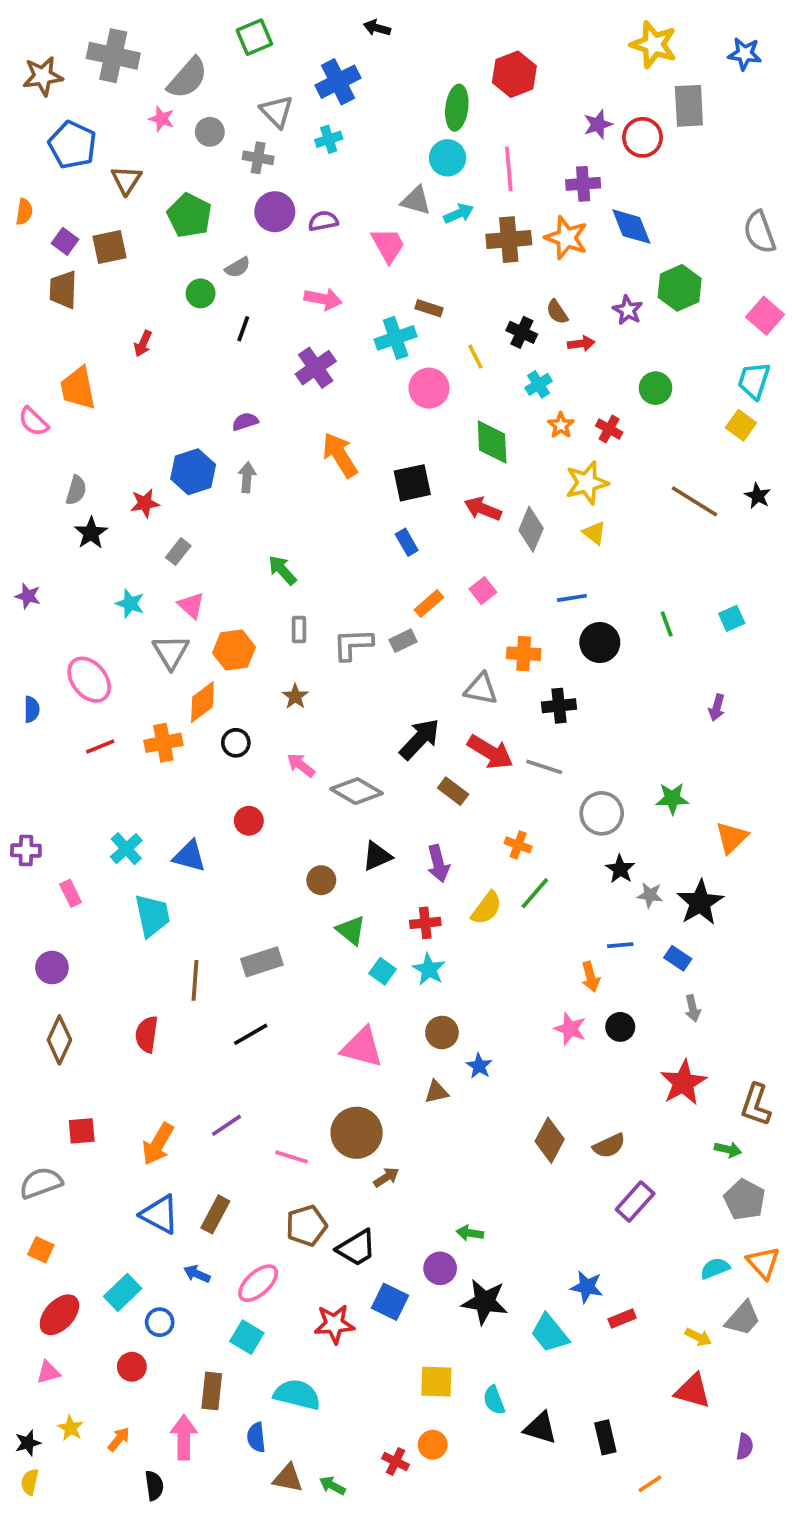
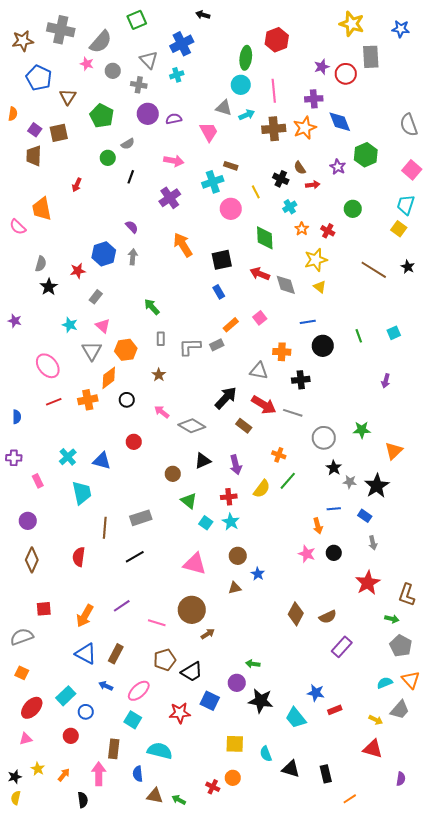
orange star: (566, 238) -> (305, 128), turned 30
purple semicircle: (245, 422) -> (132, 227), turned 64
gray diamond: (531, 529) -> (286, 285), turned -40
blue semicircle: (32, 709) -> (17, 417), moved

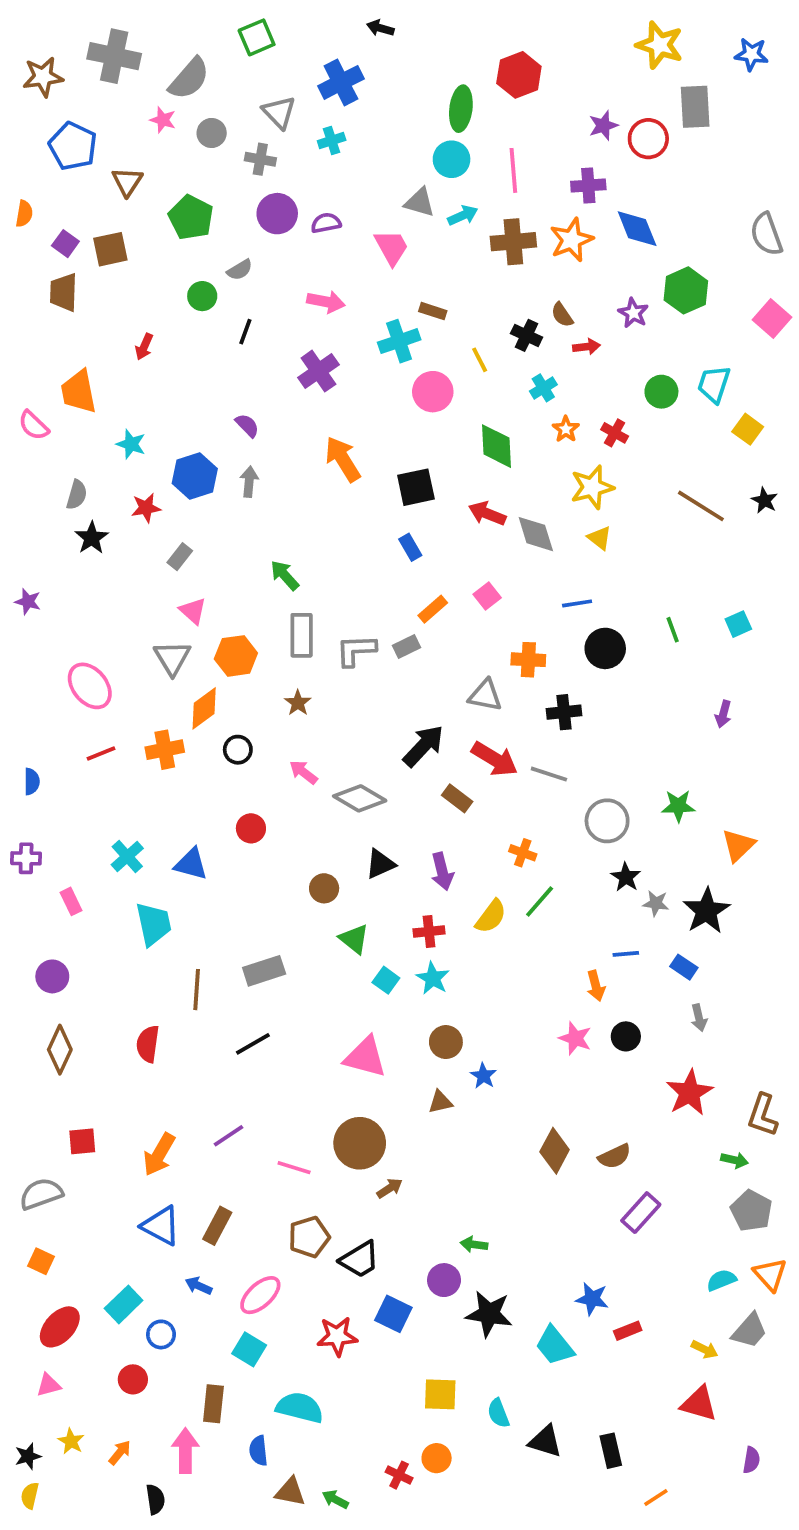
cyan trapezoid: (406, 205) -> (714, 384), moved
cyan star: (70, 325) -> (131, 444), moved
gray rectangle: (161, 339) -> (302, 635), size x1.6

